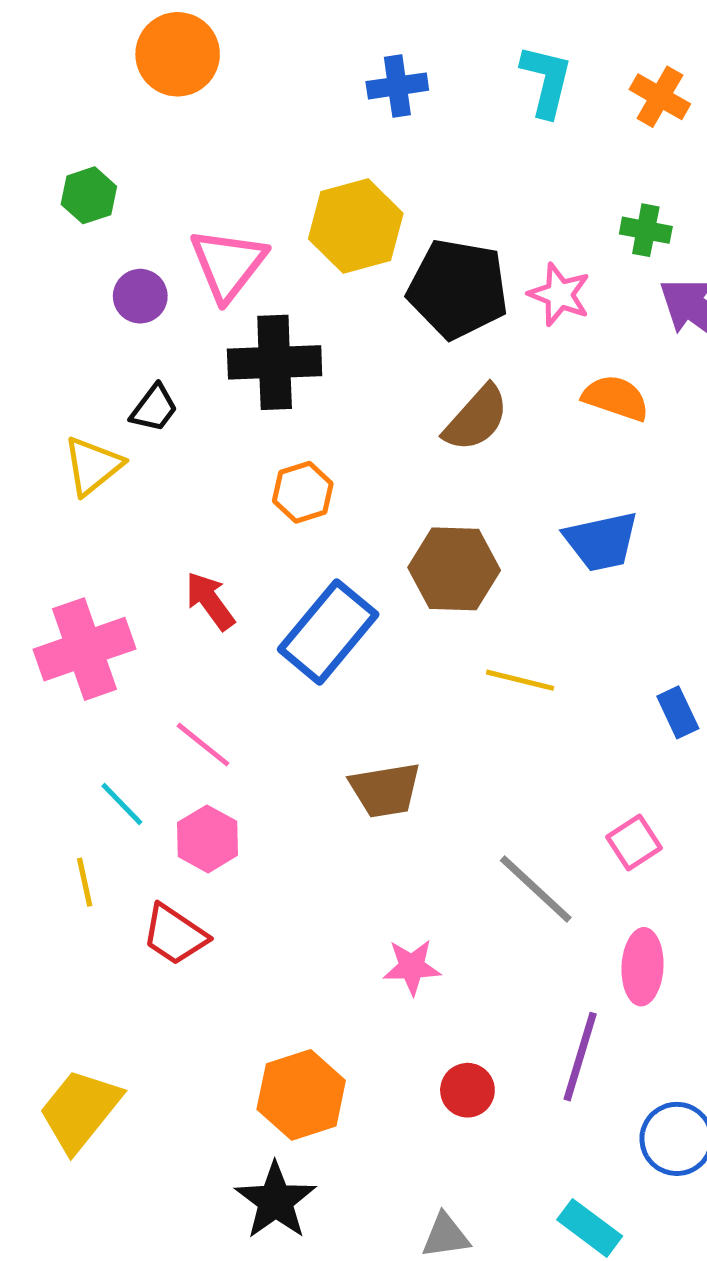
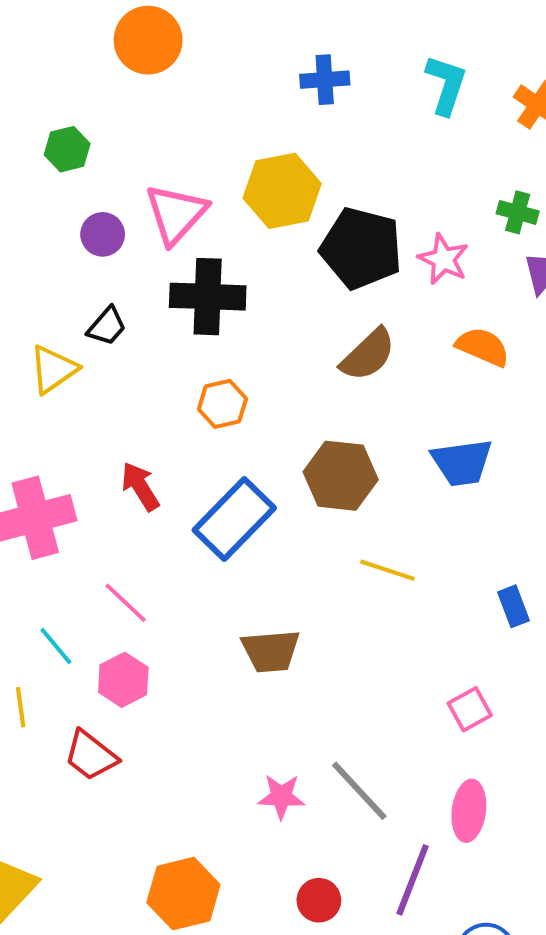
gray line: (536, 889) -> (359, 791), moved

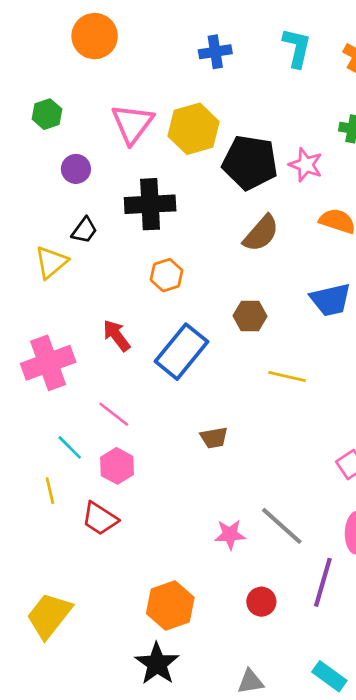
pink triangle: (176, 214) -> (132, 124), moved
brown hexagon: (341, 476) -> (250, 316), size x0.7
brown trapezoid: (271, 651) -> (214, 438), size x0.7

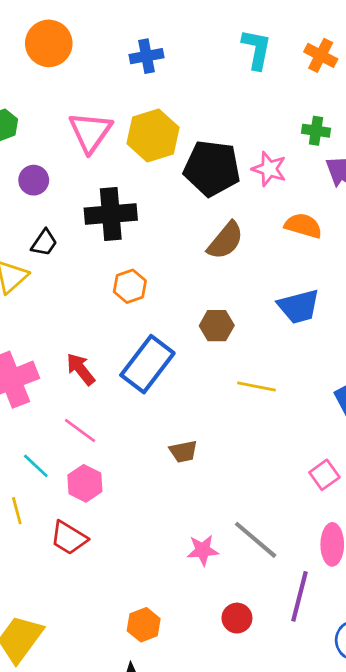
blue cross: (215, 52) -> (146, 56), moved
red arrow: (117, 335) -> (81, 369), moved
orange hexagon: (170, 605) -> (144, 625), size x0.7

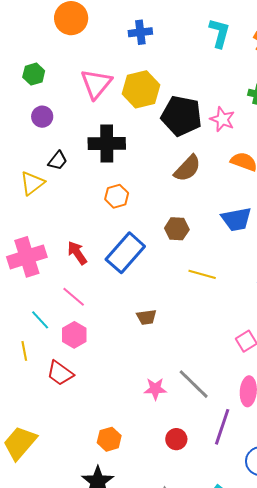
purple circle: (34, 180) -> (42, 117), moved

